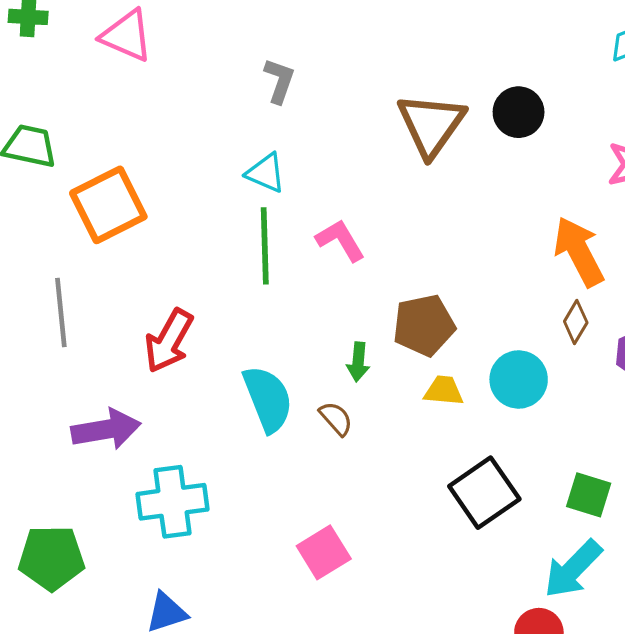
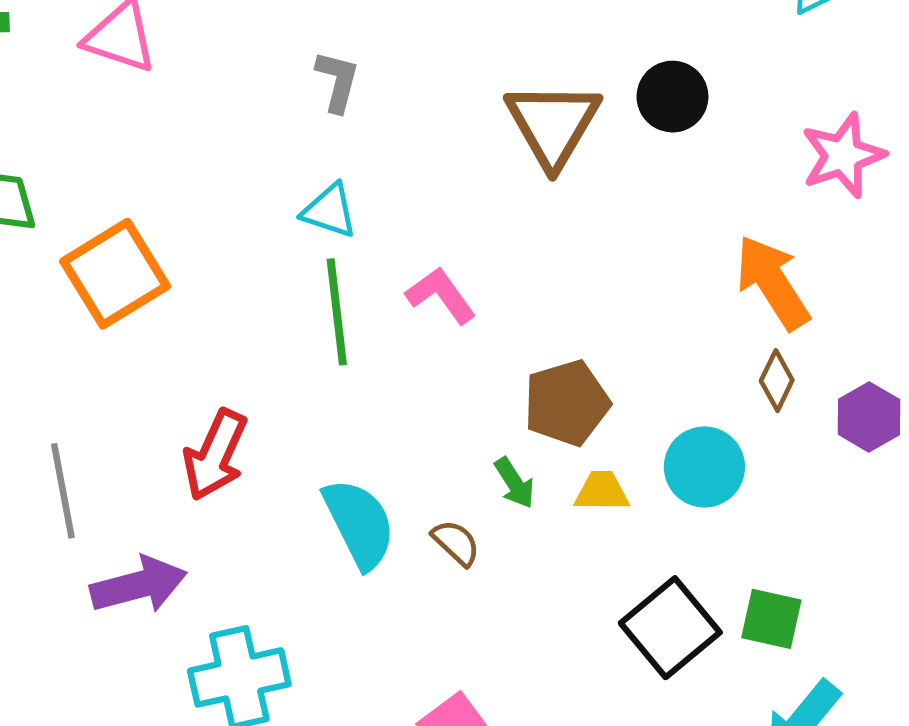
gray line: (61, 313) -> (63, 491), moved
green arrow: (358, 362) -> (515, 483), moved, turned -33
green square: (589, 495) -> (771, 619), moved

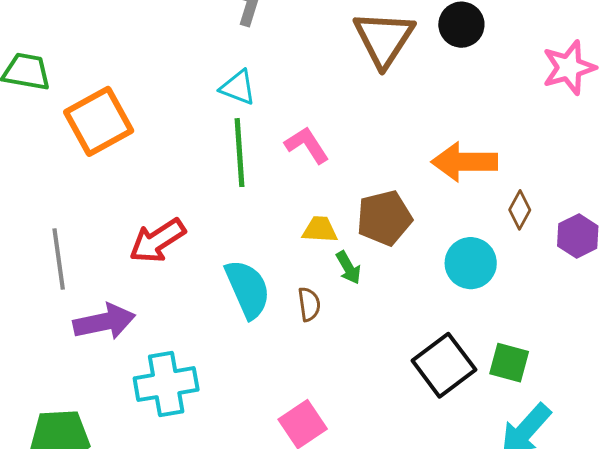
orange arrow: (773, 282) -> (464, 162), moved, turned -60
red arrow: (215, 455) -> (157, 241), turned 30
yellow trapezoid: (602, 491) -> (320, 230), moved
brown semicircle: (456, 543) -> (309, 304), turned 36

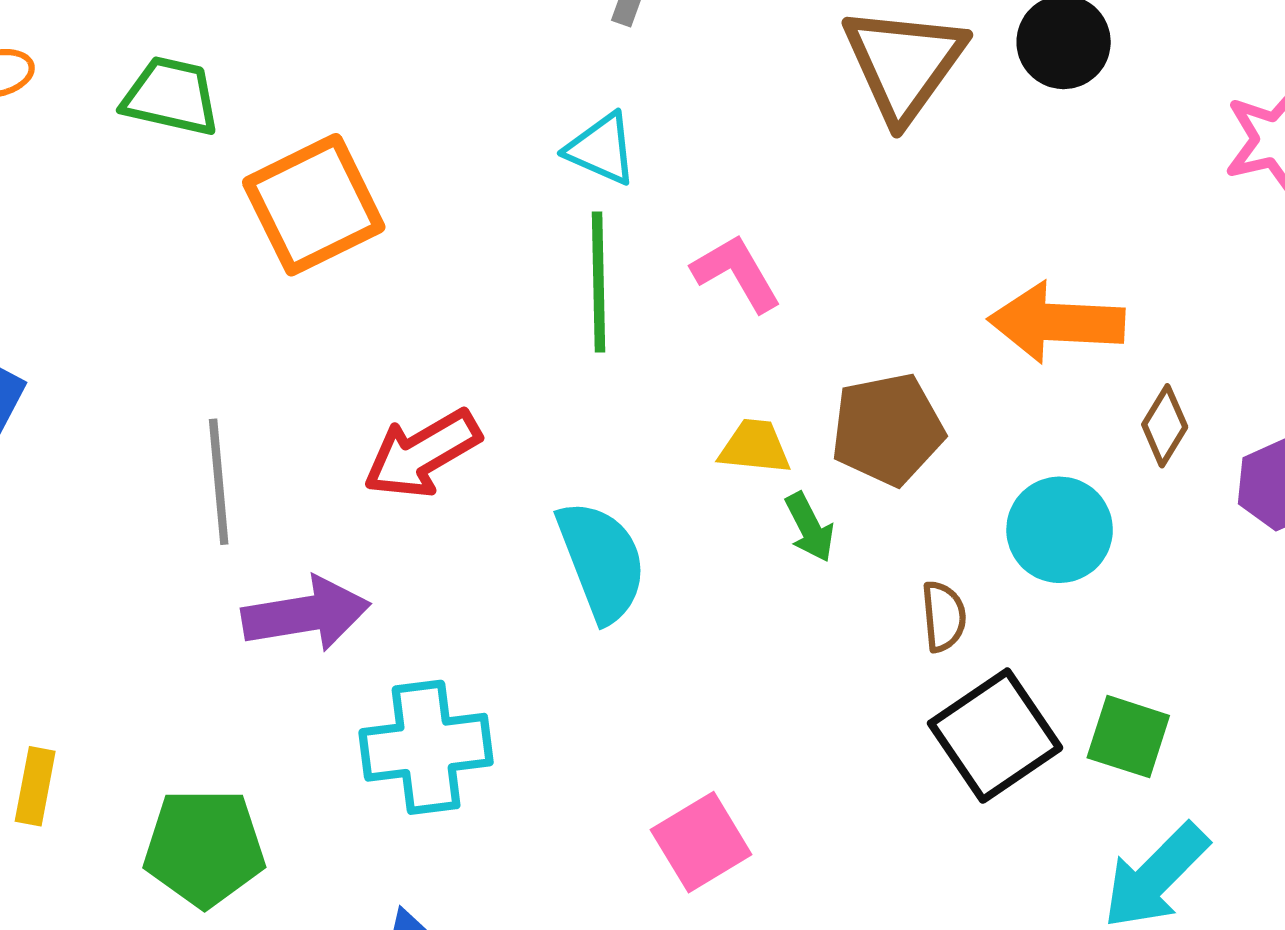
brown semicircle: (309, 304) -> (944, 616), moved

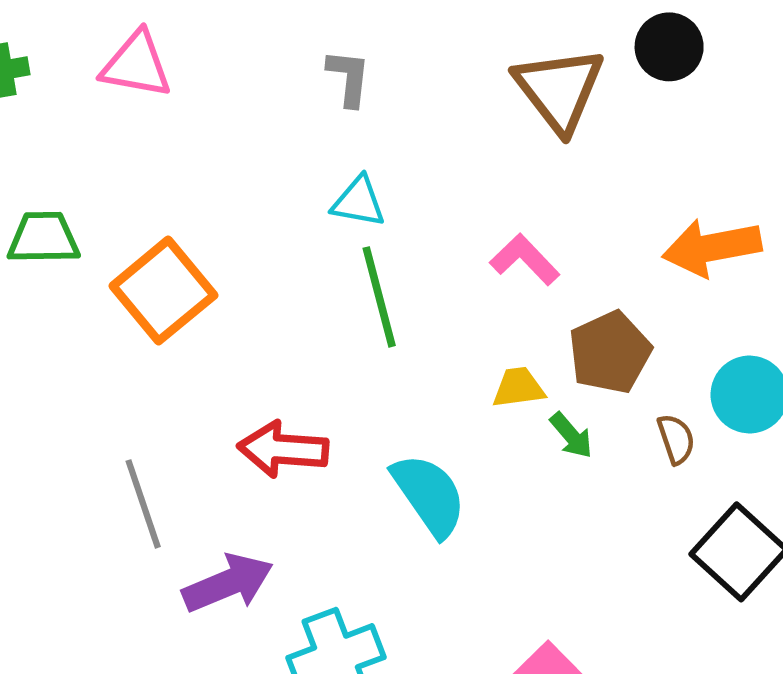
pink L-shape: (737, 273) -> (525, 260), moved
red arrow: (422, 454) -> (283, 449), turned 48
brown semicircle: (944, 616) -> (676, 439), moved

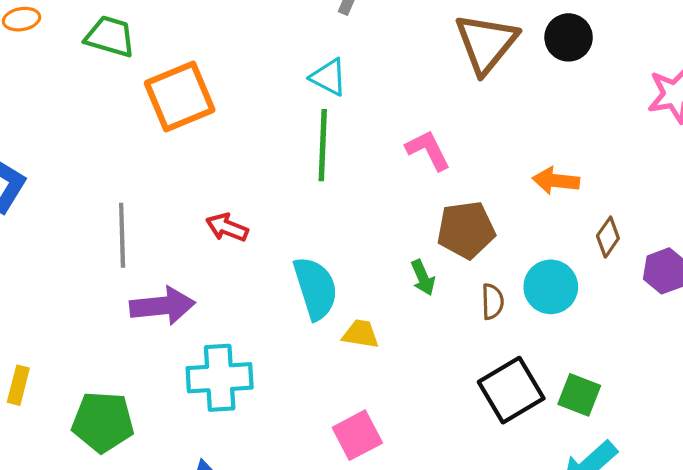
orange arrow: (712, 248) -> (556, 181), size x0.7
yellow trapezoid: (519, 388) -> (361, 334), moved
red arrow: (283, 449) -> (227, 227), size x0.7

